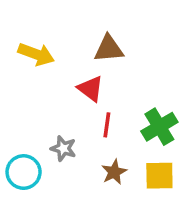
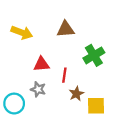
red triangle: (91, 89) -> (41, 64), moved, turned -42
green cross: (159, 127) -> (94, 55), moved
brown star: (114, 172) -> (76, 94), moved

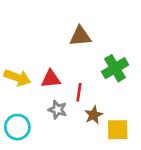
yellow arrow: (22, 32) -> (17, 78), moved
gray star: (38, 89) -> (58, 110), moved

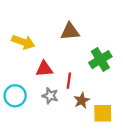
yellow arrow: (17, 78) -> (23, 42), moved
cyan circle: (17, 127) -> (15, 96), moved

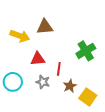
brown triangle: (70, 32) -> (45, 27), moved
yellow square: (103, 113) -> (88, 97), turned 36

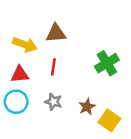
red triangle: (38, 59) -> (20, 74), moved
red line: (59, 69) -> (53, 67), moved

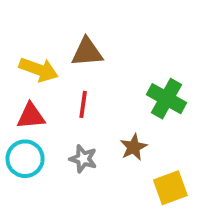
green cross: (107, 63) -> (166, 99), turned -30
brown star: (87, 107) -> (134, 147), moved
yellow square: (109, 120) -> (170, 188), turned 35

